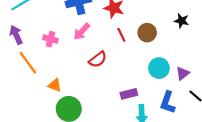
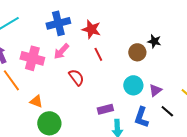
brown circle: (147, 33) -> (137, 52), moved
pink cross: (50, 39) -> (32, 58), size x1.6
red semicircle: (98, 59) -> (76, 77), turned -90

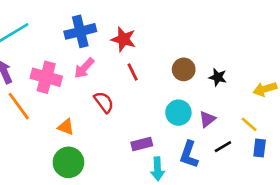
black star: (154, 41) -> (218, 77), moved
orange triangle: (36, 101) -> (66, 127), moved
black line: (167, 111) -> (223, 147), turned -72

